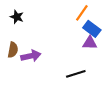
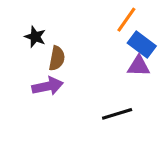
black star: (17, 17) -> (35, 37), moved
brown semicircle: (13, 50) -> (57, 58), moved

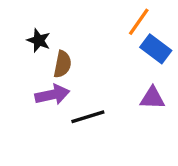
purple triangle: (139, 66) -> (152, 98), moved
black line: (117, 114) -> (88, 117), moved

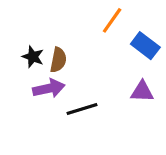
orange line: (139, 22) -> (112, 20), moved
black star: (39, 40) -> (33, 57), moved

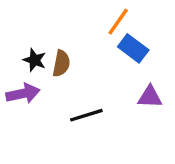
blue rectangle: (145, 46) -> (133, 48), moved
purple arrow: (49, 88) -> (23, 93), moved

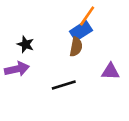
blue rectangle: (133, 48) -> (81, 31), moved, turned -70
brown semicircle: (61, 63) -> (76, 47), moved

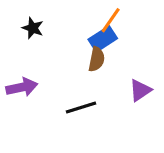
black star: (26, 44) -> (33, 28), moved
purple triangle: (111, 71) -> (140, 90), turned -36

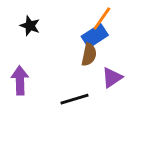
purple arrow: (22, 87) -> (20, 80), turned -80
purple triangle: (140, 90) -> (112, 78), moved

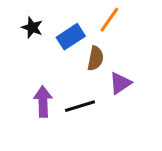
blue rectangle: (95, 36) -> (71, 37), moved
purple arrow: (20, 80) -> (43, 102), moved

